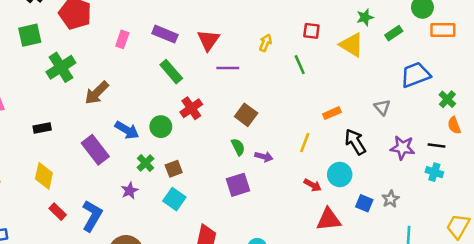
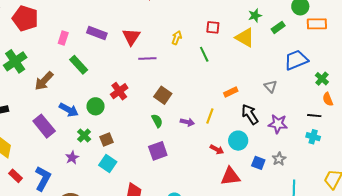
green rectangle: (171, 72) -> (79, 65), moved
purple star: (402, 148) -> (278, 124), moved
purple arrow: (264, 157) -> (187, 122), moved

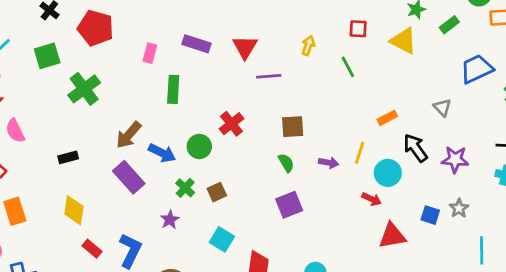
green rectangle: (79, 65) -> (173, 89), turned 48
brown arrow: (44, 81) -> (129, 135), moved
brown square: (163, 95) -> (293, 127), turned -36
cyan circle: (238, 141) -> (388, 173), moved
cyan square: (108, 163) -> (222, 239), moved

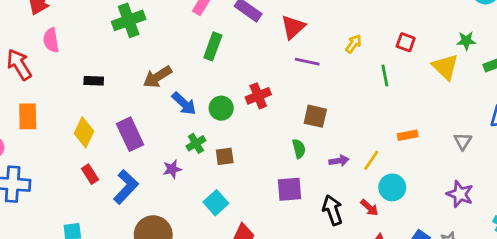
black arrow: (415, 148) -> (332, 210), moved
purple arrow: (329, 163) -> (339, 161), turned -36
purple rectangle: (129, 177) -> (130, 134), moved

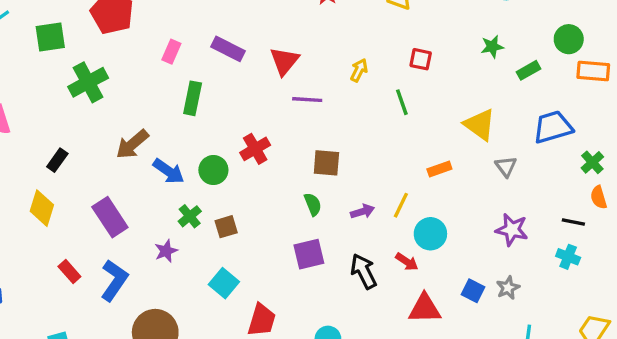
yellow triangle: (445, 67) -> (480, 125), moved
black rectangle: (94, 81) -> (57, 160), turned -48
yellow diamond: (84, 132) -> (42, 208), moved

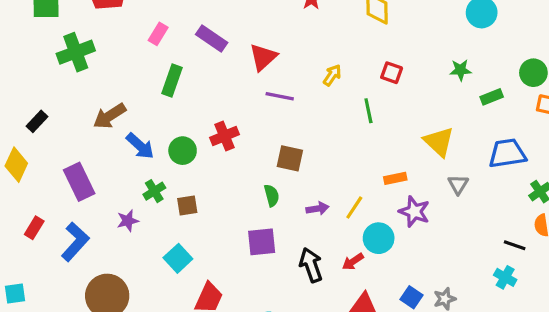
purple star: (512, 230) -> (414, 212), moved
red arrow: (407, 262) -> (353, 262), turned 105
red rectangle: (69, 272) -> (34, 228), turned 65

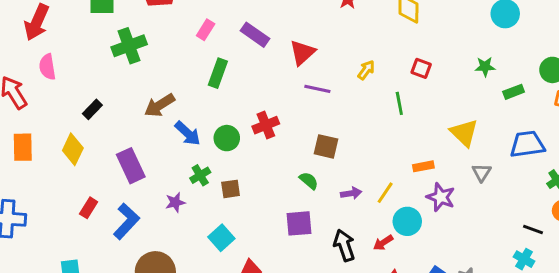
green semicircle: (272, 195) -> (309, 181), turned -36

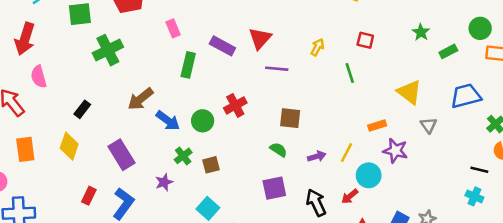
pink rectangle: (206, 30) -> (173, 28), turned -48
purple rectangle: (255, 35) -> (222, 46), moved
green star: (485, 67) -> (421, 32), turned -30

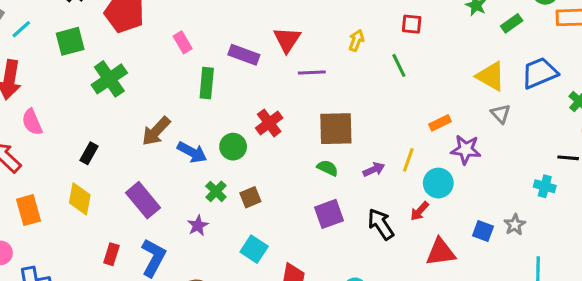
yellow triangle: (409, 92) -> (491, 76), moved
brown square: (290, 118) -> (336, 129), size x1.4
cyan cross: (474, 196) -> (545, 186), moved

